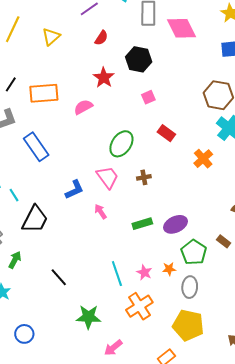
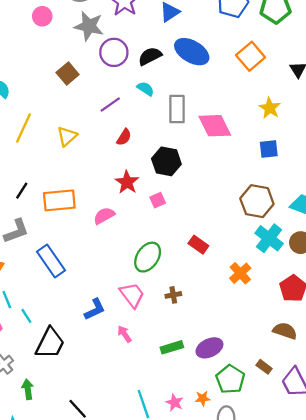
pink square: (148, 97) -> (158, 200), moved
green arrow: (15, 260) -> (28, 389), turned -36

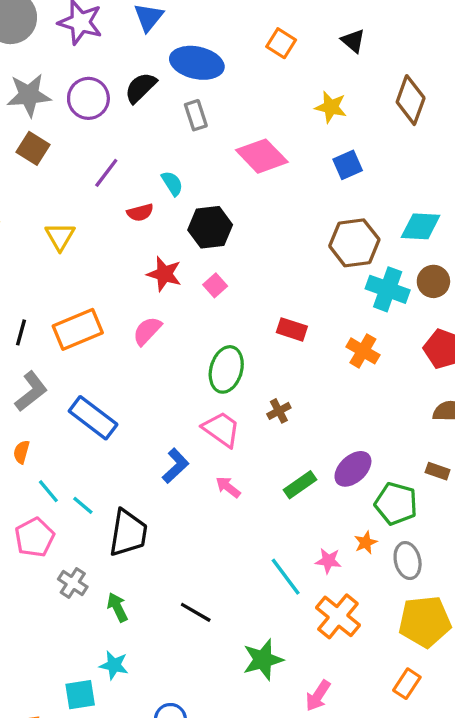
gray star: (89, 26) -> (29, 95), moved
orange square: (251, 56) -> (281, 43), size x0.7
cyan semicircle: (145, 89) -> (172, 183), moved, turned 42
gray rectangle: (177, 109) -> (196, 115), moved, size x0.7
red semicircle: (124, 137) -> (140, 212), turned 60

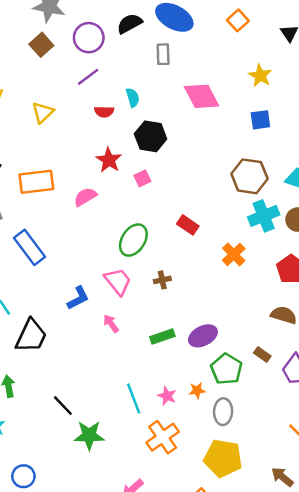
purple circle: (88, 98) -> (89, 38), moved
cyan cross: (388, 289) -> (264, 216), turned 32
green star: (263, 660) -> (89, 435), moved

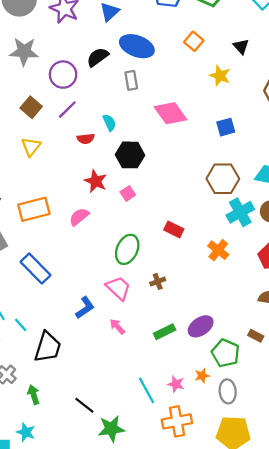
brown square: (41, 45) -> (31, 107), moved
yellow star: (260, 76) -> (220, 76), moved
orange cross: (163, 437) -> (177, 421), turned 32

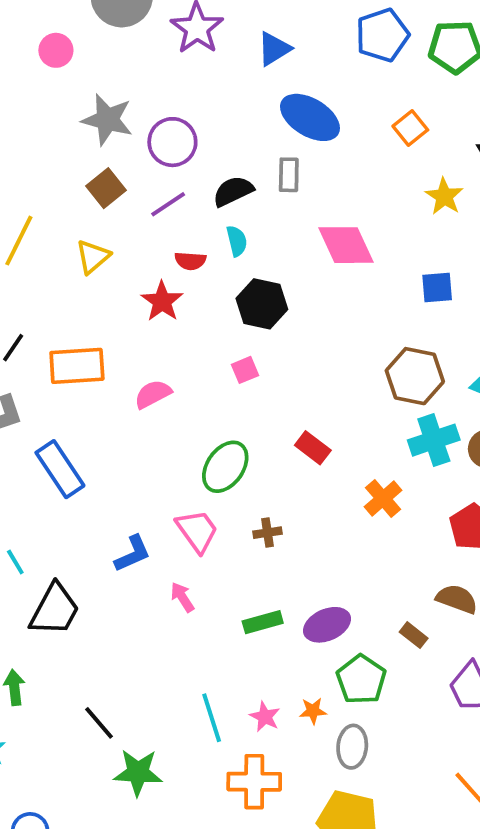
gray star: (24, 52) -> (107, 120), moved
black semicircle: (98, 57) -> (233, 191), moved
red star: (96, 181) -> (162, 301), moved
brown rectangle: (256, 336) -> (414, 635), moved

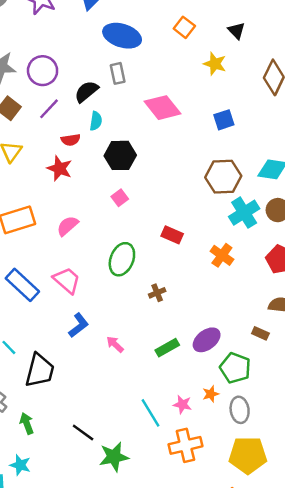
cyan semicircle: (237, 241) -> (96, 121), turned 36
pink trapezoid: (197, 531) -> (67, 280), moved

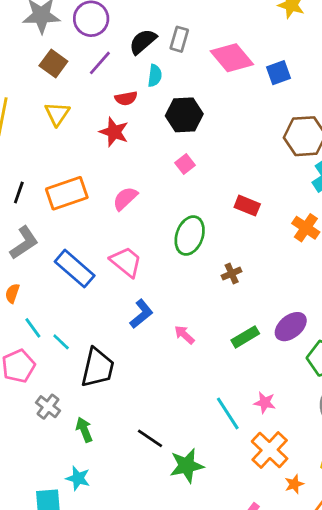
gray rectangle: (118, 73) -> (179, 39), moved, turned 30
blue square: (224, 120) -> (279, 73), moved
orange star: (211, 394) -> (294, 484), moved
orange cross: (185, 445) -> (270, 450), turned -32

